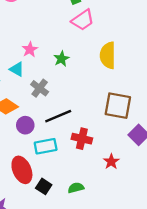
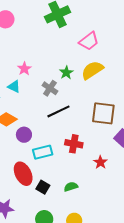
pink trapezoid: (83, 20) -> (89, 41), moved
yellow semicircle: (108, 55) -> (92, 70), turned 60
green star: (61, 59) -> (66, 73), moved
gray cross: (40, 88) -> (50, 88), moved
black line: (58, 116) -> (58, 111), moved

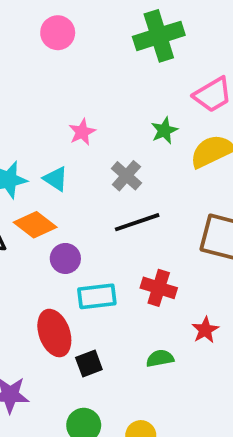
green star: (66, 73) -> (164, 130), moved
cyan triangle: (14, 86) -> (56, 179), moved
black square: (43, 187) -> (89, 364), turned 32
green semicircle: (71, 187) -> (160, 358), moved

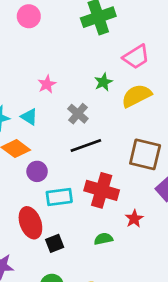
red cross: (159, 288) -> (102, 190), size x1.4

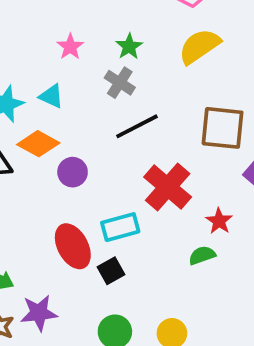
green star: (103, 82) -> (129, 46), moved
red cross: (102, 190) -> (168, 187), turned 32
cyan rectangle: (59, 197) -> (120, 227), moved
green semicircle: (103, 239) -> (202, 255), moved

